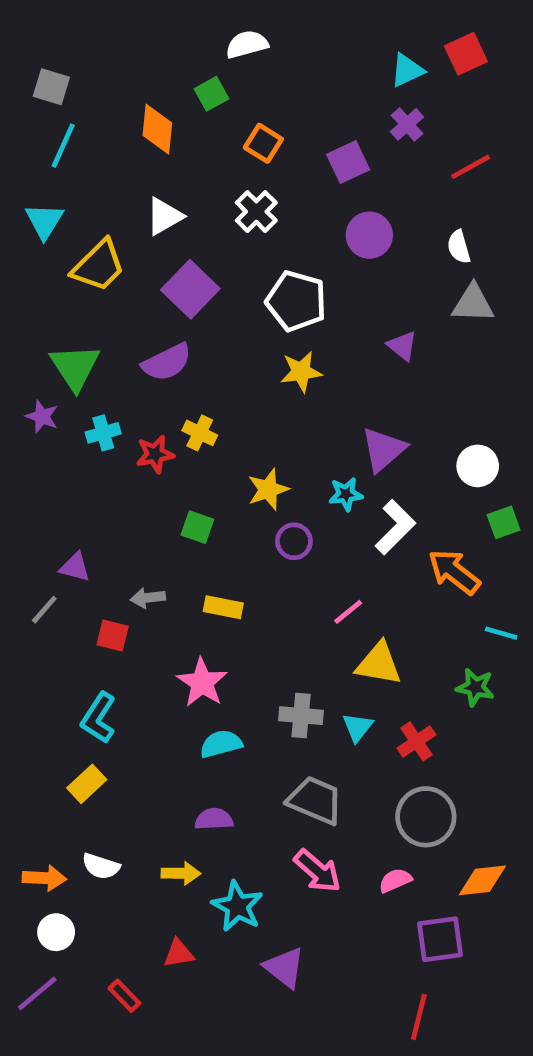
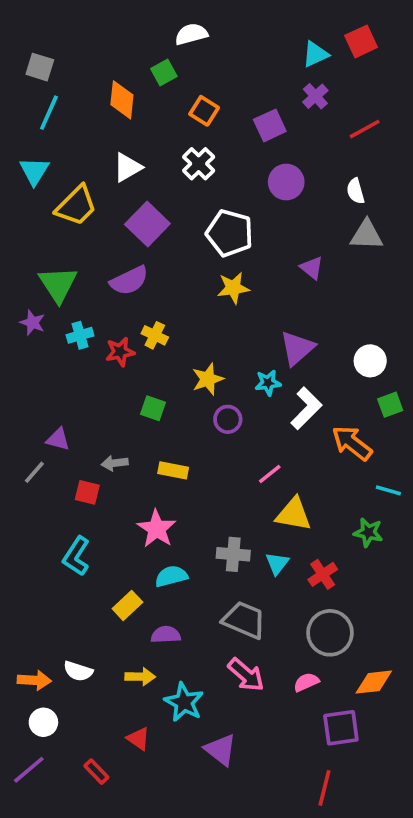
yellow rectangle: (87, 784) -> (127, 605), moved
red triangle: (179, 953) -> (138, 739), turned 45

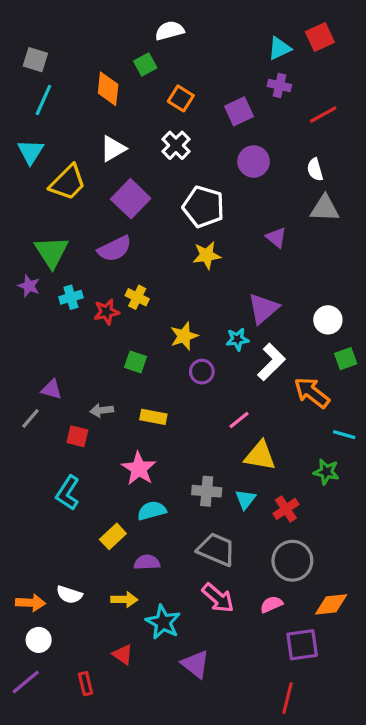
purple cross: (315, 96) -> (279, 86), turned -35
red rectangle: (96, 772) -> (85, 684), turned 30

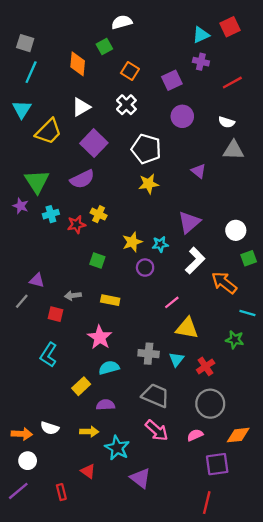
white semicircle: (315, 170) -> (226, 122), turned -56
cyan star: (237, 339) -> (160, 244), moved

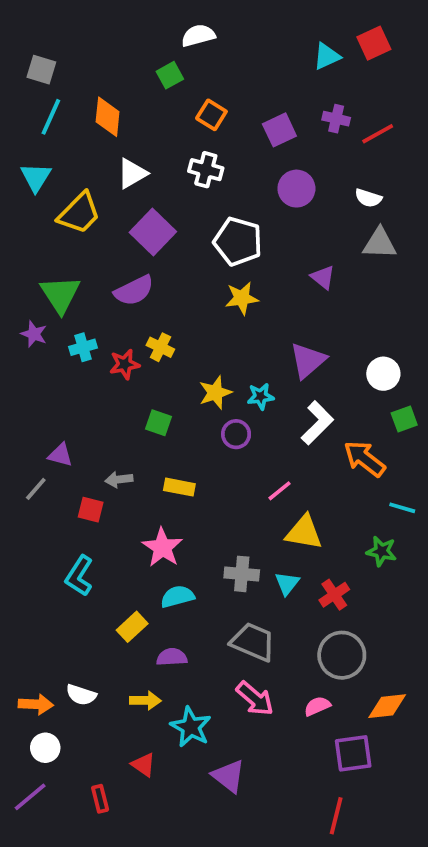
purple cross: (201, 62) -> (336, 119), moved
orange diamond: (78, 64) -> (108, 117), moved
white cross: (126, 105) -> (206, 170), turned -30

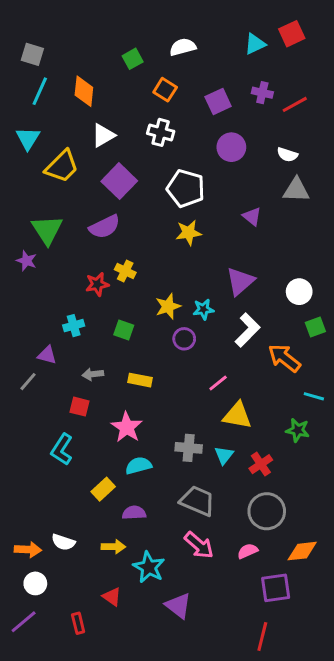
white semicircle: (198, 36) -> (183, 47), moved
cyan cross: (83, 347) -> (74, 326), moved
red square: (91, 510) -> (80, 407), moved

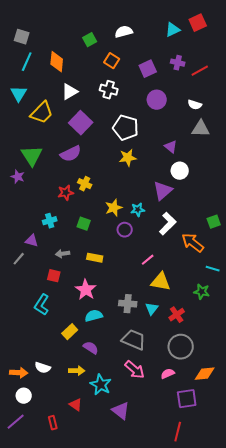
white circle: (299, 292) -> (180, 171), moved
purple semicircle: (134, 513) -> (91, 348), turned 35

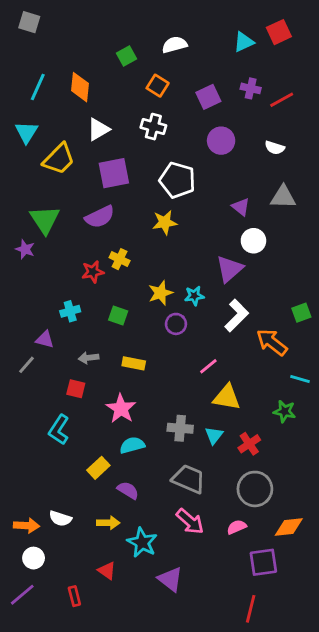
gray square: (22, 37) -> (29, 22), moved
purple square: (81, 123) -> (114, 173), turned 35
gray triangle: (201, 129) -> (283, 197), moved
yellow star: (128, 158) -> (165, 222), moved

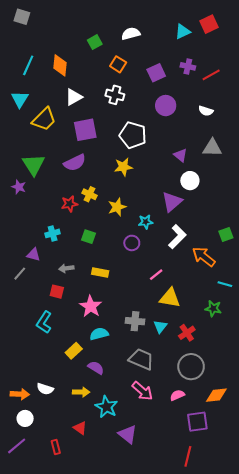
yellow star: (160, 293) -> (117, 207), moved

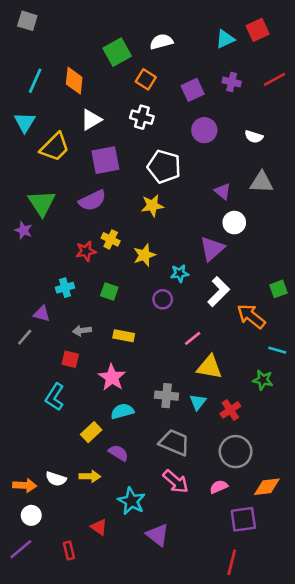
green square: (95, 42) -> (117, 52), size x1.5
red line: (211, 75) -> (275, 79), moved
yellow arrow: (81, 392) -> (90, 476), moved

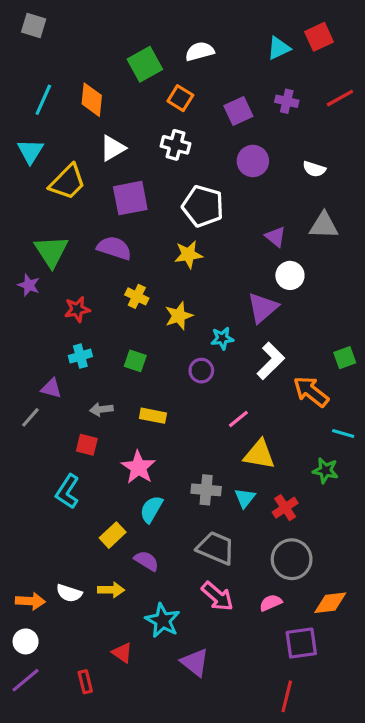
purple semicircle: (92, 200) -> (114, 248), turned -136
red star: (86, 251) -> (77, 309), moved
cyan semicircle: (122, 411) -> (151, 509), turned -45
white circle: (31, 515) -> (26, 641), moved

